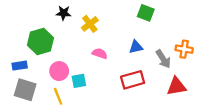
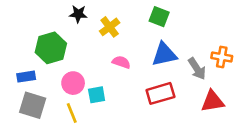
green square: (146, 13) -> (159, 17), moved
blue triangle: (136, 47) -> (164, 54), size x1.5

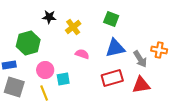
red triangle: (213, 101) -> (141, 85), moved

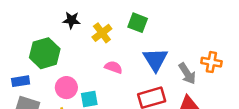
green square: (111, 19) -> (138, 23), moved
blue triangle: (115, 48) -> (155, 60), turned -50

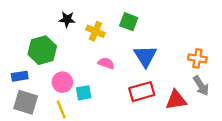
yellow cross: (102, 33) -> (96, 31), turned -30
gray arrow: (187, 74) -> (201, 86), moved

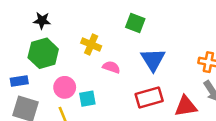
black star: (67, 19) -> (42, 21), moved
yellow cross: (96, 31) -> (91, 44), moved

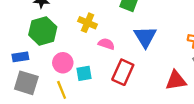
red rectangle: (149, 97) -> (123, 72), moved, turned -50

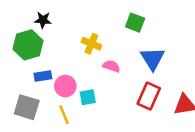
green hexagon: (43, 31) -> (28, 45), moved
blue rectangle: (20, 57) -> (43, 76), moved
red rectangle: (123, 72) -> (149, 96), moved

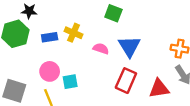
pink semicircle: (111, 66) -> (101, 49), moved
blue rectangle: (43, 76) -> (50, 37), moved

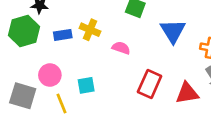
blue triangle: (129, 46) -> (173, 31), moved
pink circle: (50, 71) -> (50, 75), moved

